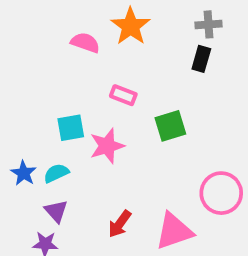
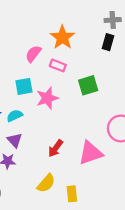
orange star: (131, 26) -> (62, 37), moved
pink semicircle: (85, 43) -> (33, 54), moved, turned -72

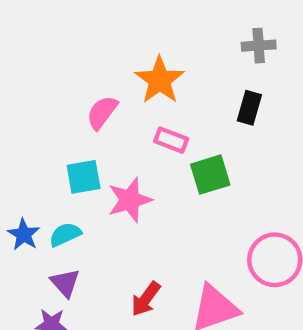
black rectangle: (108, 42) -> (249, 108), moved
pink rectangle: (58, 65) -> (171, 140), moved

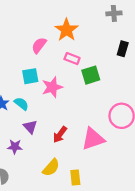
black rectangle: (249, 108) -> (123, 49), moved
cyan semicircle: (65, 234) -> (21, 104), turned 64
purple triangle: (65, 283) -> (30, 127), moved

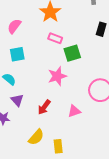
pink semicircle: (39, 45) -> (14, 26), moved
pink star: (52, 87) -> (57, 76), moved
pink triangle: (93, 139) -> (74, 111), size x0.6

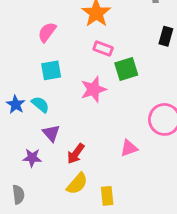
pink star: (57, 76) -> (93, 89), moved
red arrow: (44, 107) -> (76, 154), moved

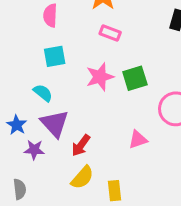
pink semicircle: (47, 32) -> (50, 15), turned -35
green square: (126, 69) -> (135, 78), moved
blue star: (16, 104) -> (17, 125), moved
purple triangle: (51, 133) -> (55, 123), size x1.5

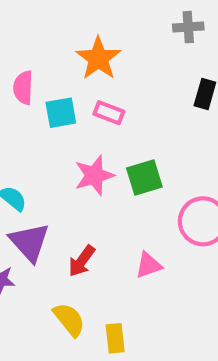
cyan square: (55, 56) -> (61, 113), moved
red arrow: (81, 145) -> (82, 261), moved
yellow semicircle: (82, 177) -> (69, 319), turned -80

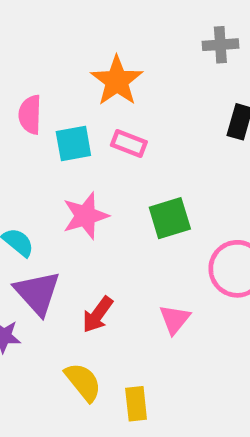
pink star: (94, 175) -> (85, 216), moved
pink triangle: (149, 265) -> (175, 319), turned -32

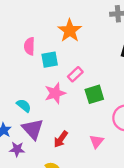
pink rectangle: (129, 144) -> (75, 74), moved, turned -64

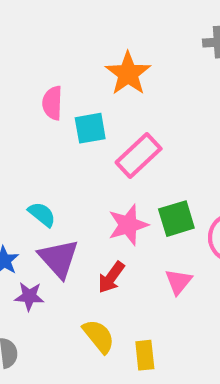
pink rectangle: (75, 74) -> (139, 156), size x1.5
pink star: (55, 93) -> (128, 225), moved
green square: (94, 94) -> (176, 219), moved

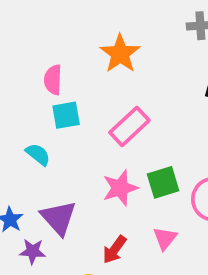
cyan square: (90, 128) -> (66, 115), moved
cyan semicircle: (42, 214) -> (38, 154), moved
red arrow: (111, 277) -> (115, 250), moved

